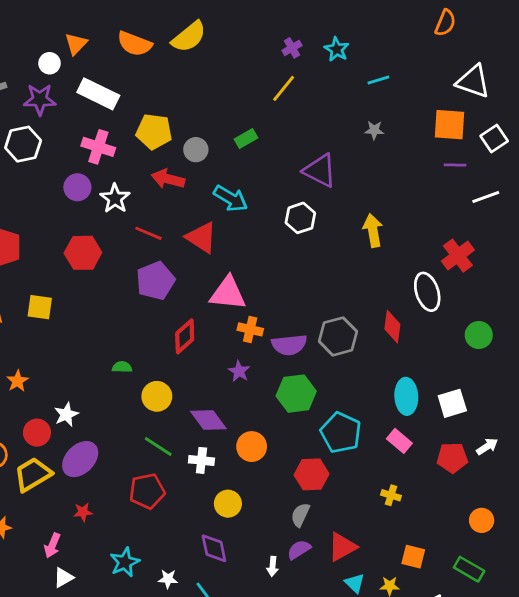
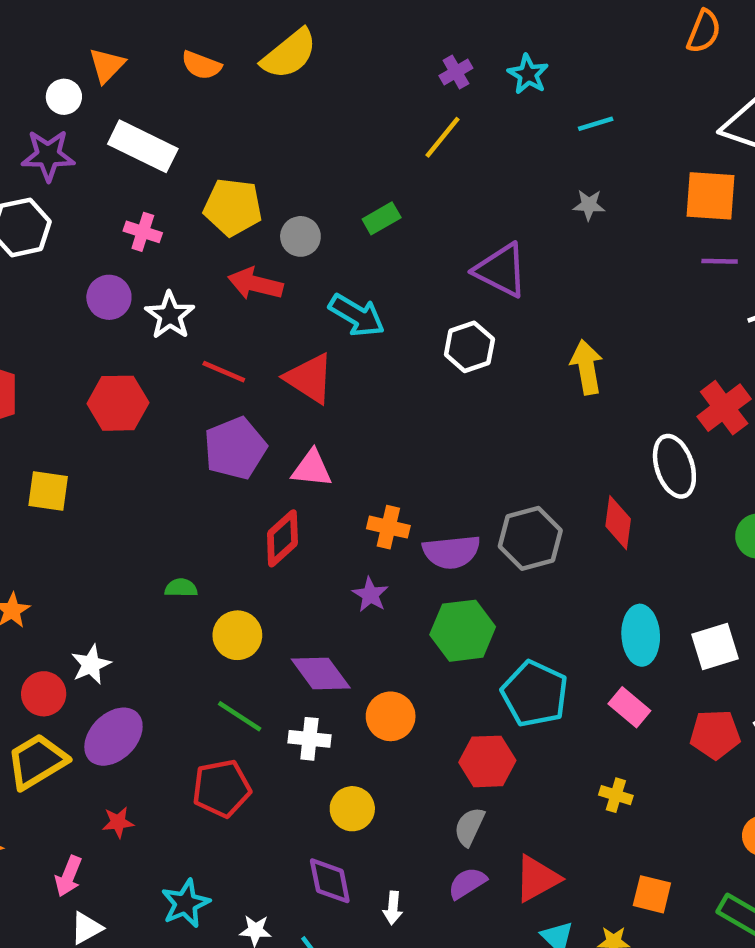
orange semicircle: (135, 44) -> (201, 65), size x0.7
pink cross: (98, 147) -> (143, 232), size x0.7
pink triangle: (228, 293) -> (312, 469), moved, size x0.7
white arrow: (273, 566) -> (393, 908), moved

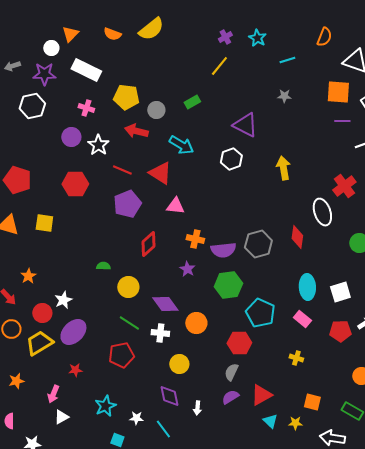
orange semicircle: (704, 31) -> (324, 37), moved
pink triangle: (312, 469) -> (175, 206), moved

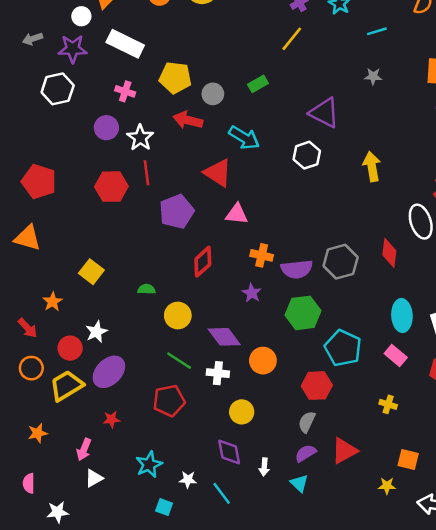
red line: (122, 170) -> (146, 173), moved, turned 60
yellow square: (44, 223) -> (91, 272), moved, turned 30
cyan triangle: (270, 421) -> (299, 483), moved

